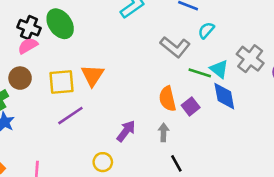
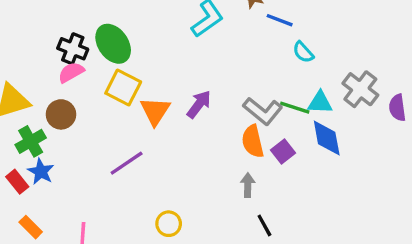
cyan semicircle: (206, 30) -> (303, 52), turned -84
gray L-shape: (175, 47) -> (263, 111), moved
cyan triangle: (219, 69) -> (320, 103), turned -36
yellow square: (61, 82) -> (123, 87), moved, turned 32
purple arrow: (126, 131) -> (199, 104), moved

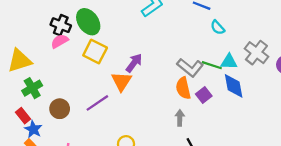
purple arrow: (199, 104) -> (134, 63), moved
orange triangle: (155, 111) -> (121, 81), moved
brown circle: (61, 114) -> (60, 109), moved
blue star: (41, 172) -> (33, 129), moved

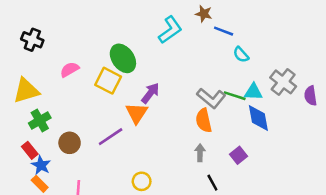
green ellipse: (88, 22) -> (123, 58), moved
black cross: (61, 25) -> (32, 40), moved
purple square: (204, 95) -> (238, 155), moved

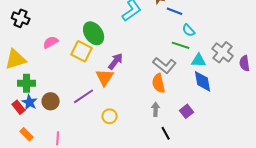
green line: (235, 96) -> (181, 45), moved
green cross: (40, 120) -> (27, 83), turned 30
blue star: (41, 165) -> (30, 102), moved
yellow circle: (142, 181) -> (110, 116), moved

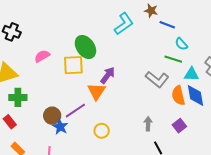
yellow square: (82, 51) -> (73, 65), turned -30
orange semicircle: (159, 83) -> (178, 95), moved
brown circle: (51, 101) -> (52, 116), moved
blue star: (30, 102) -> (60, 127), moved

